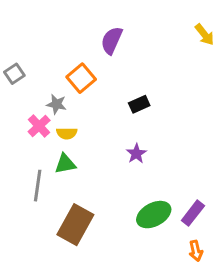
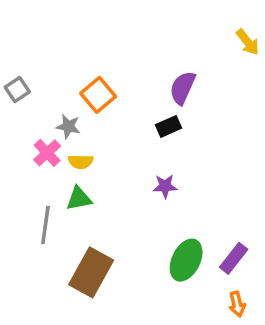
purple semicircle: (112, 40) -> (183, 88), moved
purple star: (136, 154) -> (165, 186), turned 30
green ellipse: (154, 215) -> (186, 260), turned -36

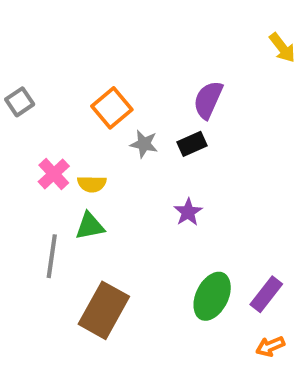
gray star: (68, 126) -> (144, 144), moved
purple star: (165, 186) -> (188, 212), turned -30
orange arrow: (237, 304) -> (270, 346), turned 80

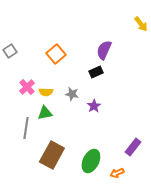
gray star: (144, 144) -> (72, 94), moved
green ellipse: (212, 296) -> (91, 161), moved
orange arrow: (270, 346) -> (117, 173), moved

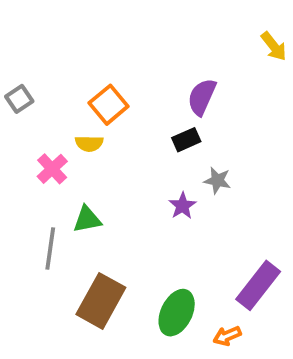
yellow semicircle: (46, 92) -> (89, 144), moved
gray star: (72, 94) -> (217, 180), moved
purple rectangle: (133, 147) -> (258, 285), size x1.4

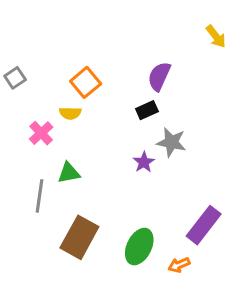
gray star: (217, 180) -> (171, 142), size x1.4

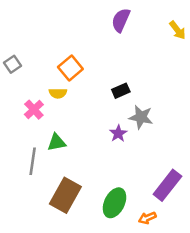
purple semicircle: (159, 76) -> (121, 20), moved

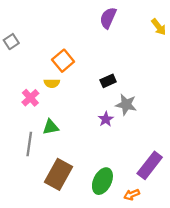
gray square: (12, 64) -> (11, 42), moved

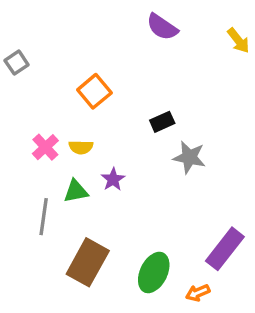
purple semicircle: (108, 18) -> (162, 27), turned -80
yellow semicircle: (52, 83) -> (81, 147), moved
purple star: (106, 119) -> (113, 179), moved

